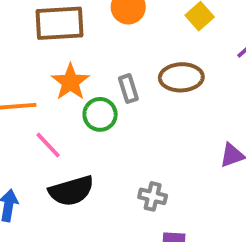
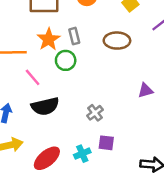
gray rectangle: (128, 89) -> (74, 36), moved
gray cross: (153, 196) -> (95, 113), turned 35

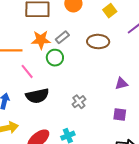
gray rectangle: (74, 36) -> (62, 37), turned 64
orange star: (49, 39) -> (41, 40), turned 30
purple square: (106, 143) -> (120, 115), moved

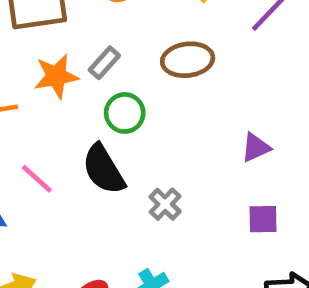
green circle: (55, 58) -> (125, 113), moved
pink line: (27, 71) -> (37, 179), moved
black semicircle: (37, 96) -> (104, 169), moved, turned 80

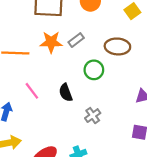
green circle: (125, 113) -> (94, 70), moved
black semicircle: (104, 169) -> (66, 93), size x0.7

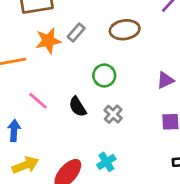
green circle: (94, 70) -> (104, 75), moved
black semicircle: (66, 93) -> (78, 107), moved

